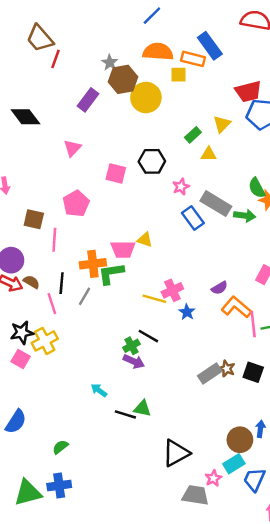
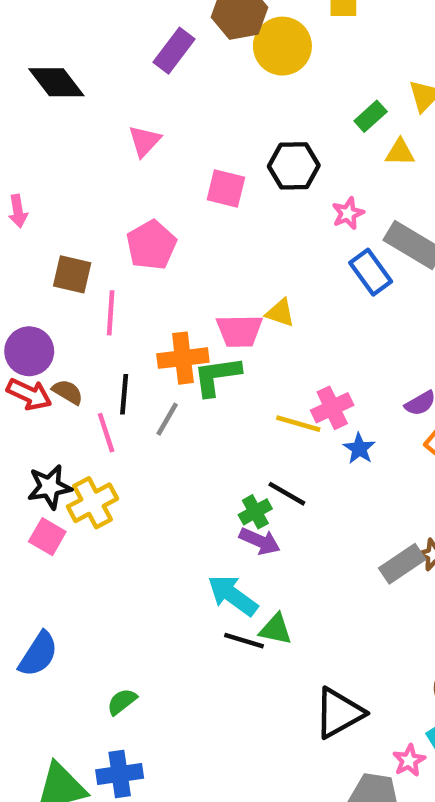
cyan arrow: (99, 390) -> (233, 595), moved, size x1.6

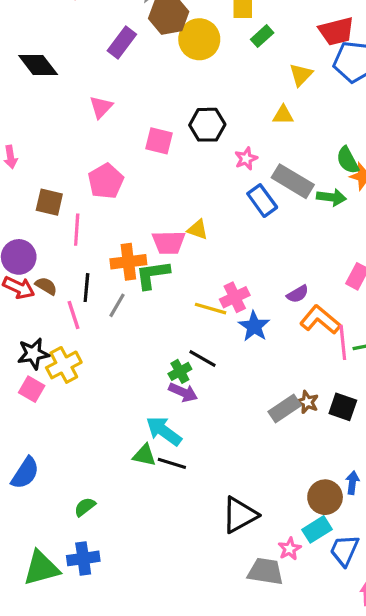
green rectangle: (371, 116) -> (262, 36), moved
blue star: (359, 448) -> (254, 326), size x1.4
green triangle: (276, 629) -> (144, 455), moved

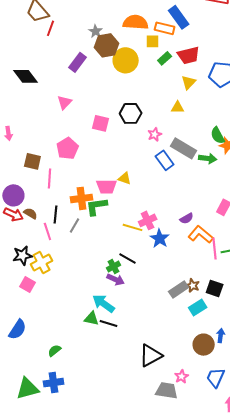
red trapezoid: (336, 31) -> (189, 55), moved
pink square: (32, 389) -> (27, 284), moved
cyan rectangle: (317, 529) -> (198, 308), moved

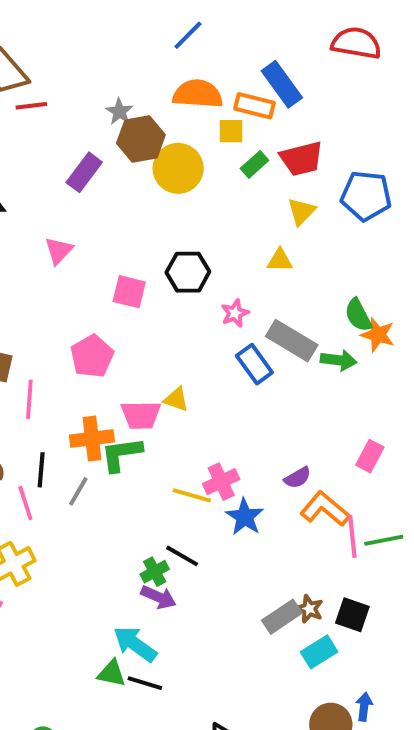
red line: (50, 28) -> (31, 106), turned 63
pink pentagon: (67, 148) -> (92, 356), moved

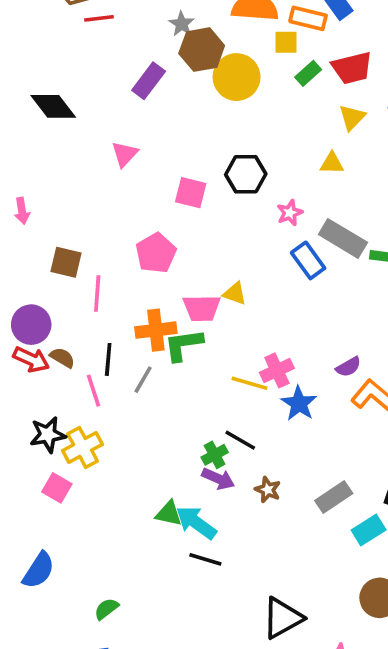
brown star: (309, 609) -> (268, 490), moved
green triangle: (112, 673) -> (169, 513), moved

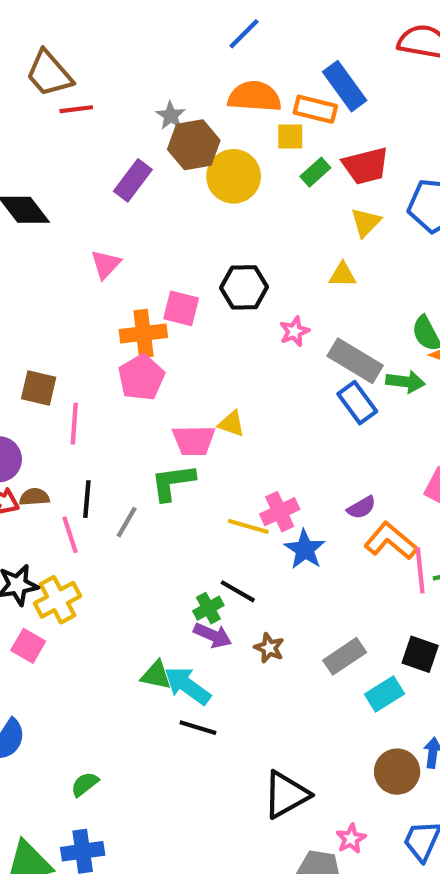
blue rectangle: (308, 260) -> (357, 403), moved
orange cross: (156, 330) -> (143, 333), moved
brown semicircle: (62, 358) -> (34, 497), turned -35

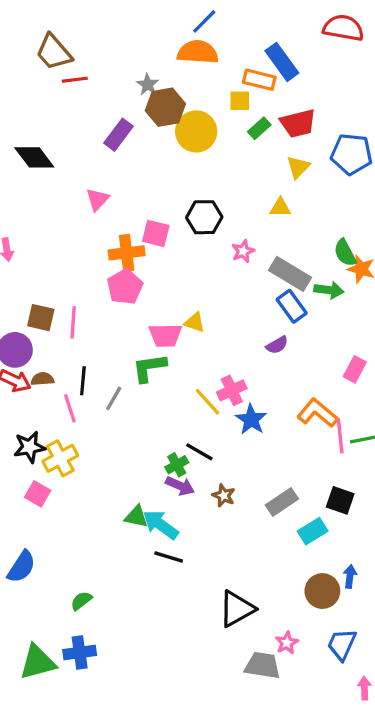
orange semicircle: (255, 97) -> (198, 52), moved
brown square: (39, 388) -> (41, 318), moved
purple semicircle: (361, 507) -> (277, 345), moved
yellow line: (248, 526) -> (207, 402), turned 32

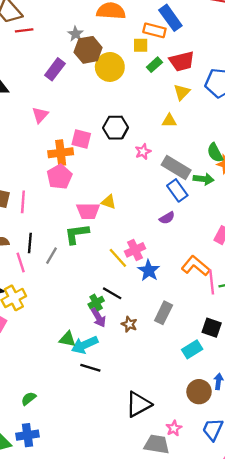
purple arrow: (180, 486) -> (98, 317), turned 36
gray rectangle: (282, 502) -> (164, 313), moved, turned -30
cyan arrow: (161, 525) -> (85, 345), turned -60

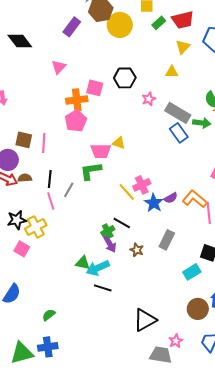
purple semicircle: (167, 218) -> (171, 198), moved
pink line: (21, 262) -> (51, 201), moved

